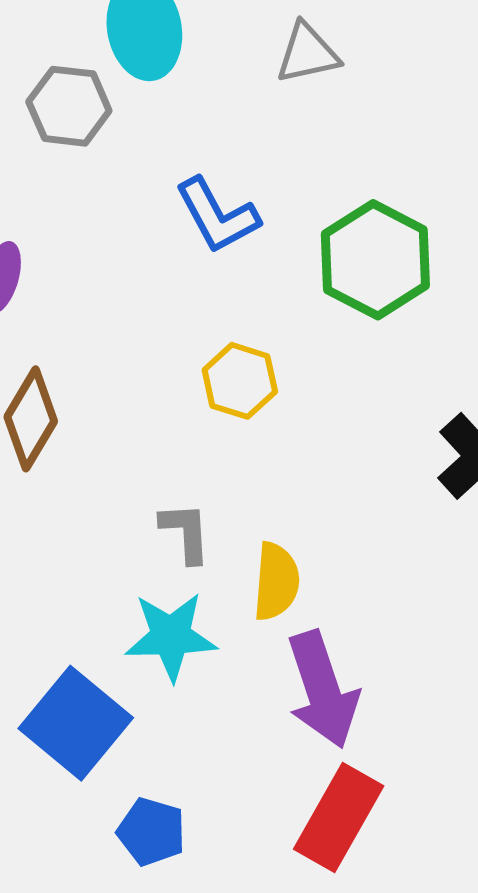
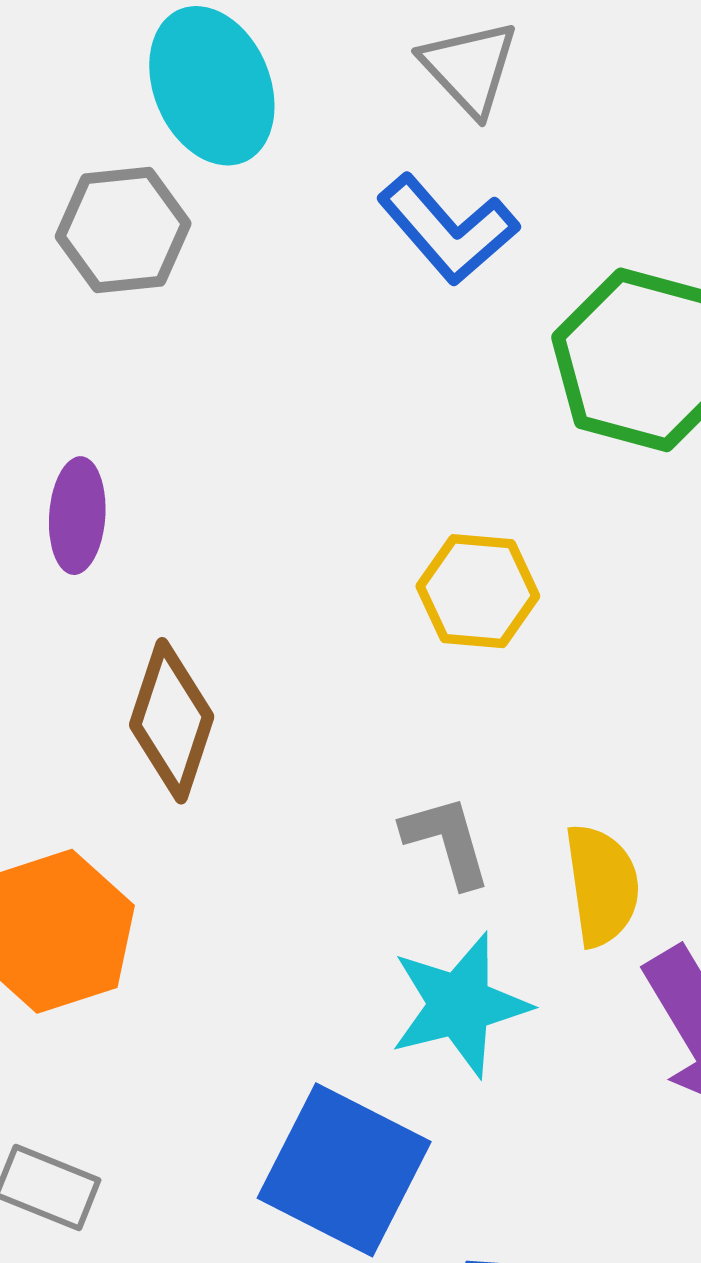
gray triangle: (308, 53) -> (469, 68), turned -48
blue L-shape: (217, 216) -> (448, 229), moved

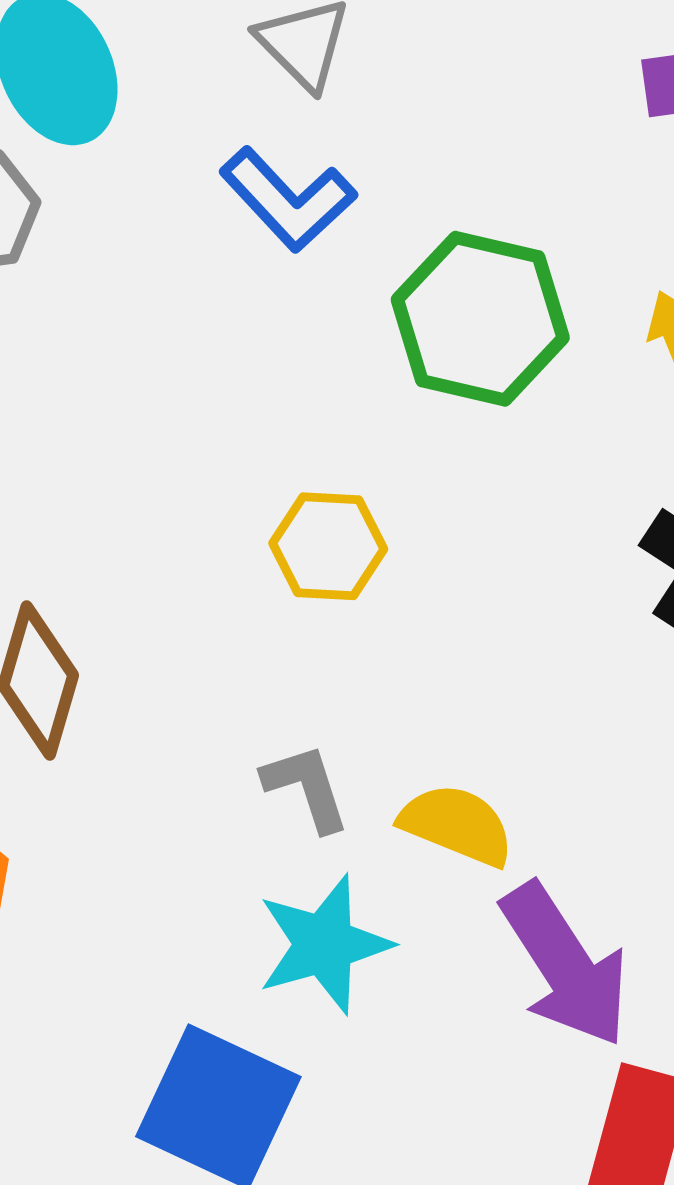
yellow semicircle: (602, 885) -> (457, 825), turned -58

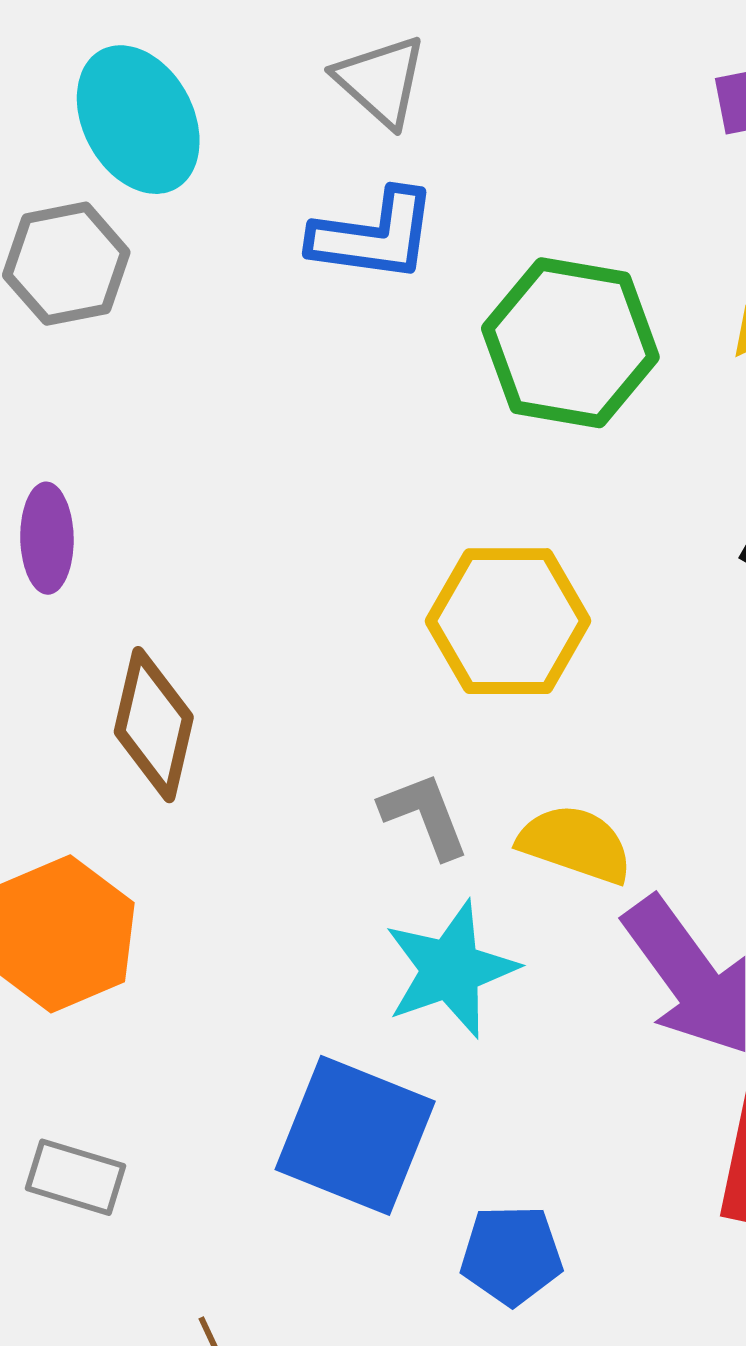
blue L-shape: (288, 199) -> (374, 236), turned -36
yellow hexagon: (328, 546) -> (508, 621), moved, size x1.4

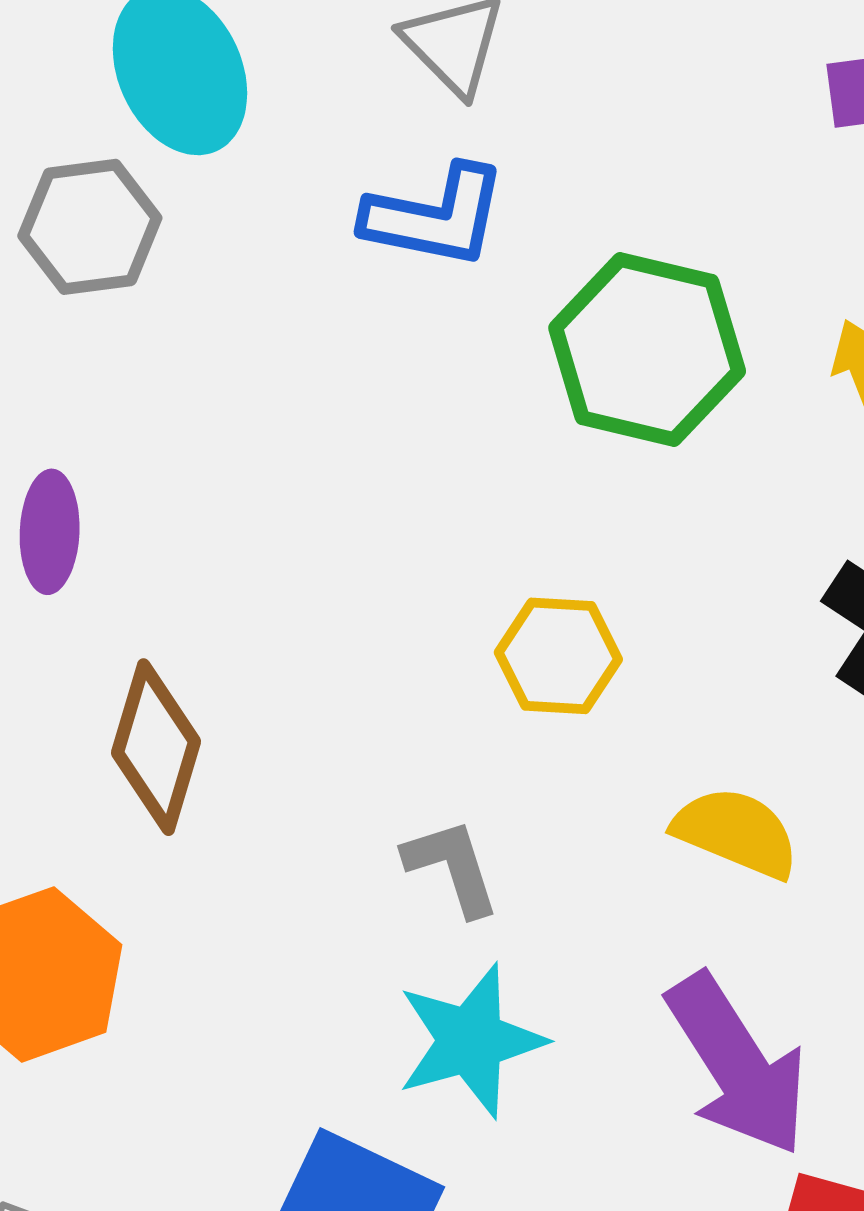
yellow hexagon: (508, 621) -> (558, 656), size x0.7
yellow semicircle: (575, 844) -> (736, 832), moved

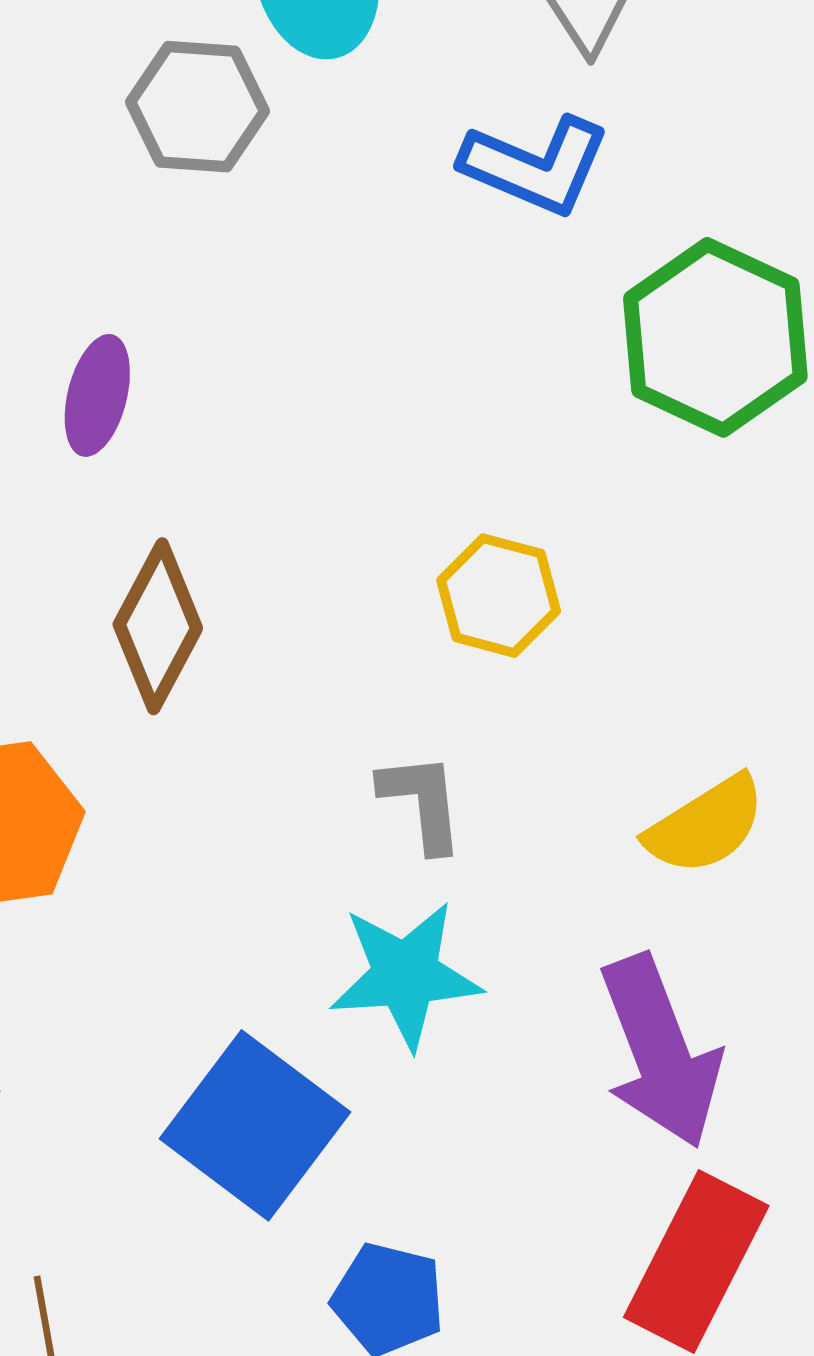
yellow hexagon: (558, 656) -> (499, 596), moved
yellow semicircle: (736, 832) -> (706, 825), turned 114

